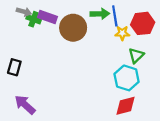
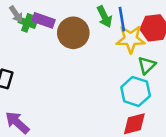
gray arrow: (24, 12) -> (16, 14), turned 40
green arrow: (100, 14) -> (104, 17), turned 66
yellow star: (122, 33) -> (131, 39), size x1.6

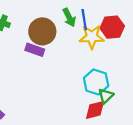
purple rectangle: (43, 20) -> (35, 50), moved
green triangle: (147, 65) -> (106, 96), moved

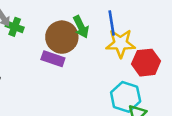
green arrow: (69, 17) -> (81, 27), moved
red hexagon: (112, 27) -> (146, 63), moved

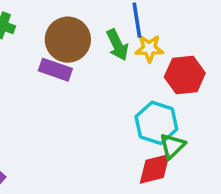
green arrow: (81, 27) -> (117, 45), moved
yellow star: (121, 43) -> (149, 48), size x0.7

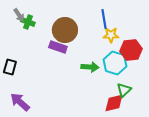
green arrow: (117, 45) -> (90, 67), moved, turned -60
cyan hexagon: (156, 123) -> (115, 63), moved

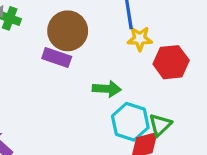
cyan hexagon: (115, 63) -> (130, 122), moved

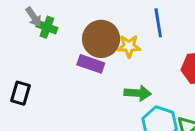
yellow star: (140, 39) -> (129, 46), moved

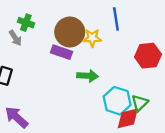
gray arrow: (34, 17) -> (15, 38), moved
green arrow: (138, 93) -> (88, 76), moved

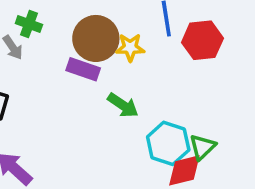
red hexagon: (148, 56) -> (202, 40), moved
green arrow: (88, 76) -> (123, 105), turned 30

